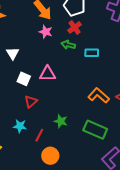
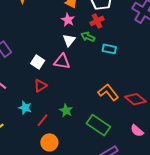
white triangle: (13, 53) -> (69, 40), moved

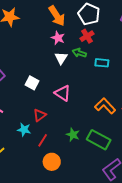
pink triangle: (62, 61) -> (63, 93), moved, turned 30
red triangle: (40, 86) -> (40, 115), moved
green star: (66, 110) -> (73, 135), moved

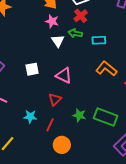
white square: (32, 83) -> (32, 69), turned -32
orange L-shape: (105, 106) -> (106, 69), moved
red triangle: (40, 115) -> (55, 99), moved

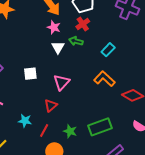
cyan rectangle: (99, 40) -> (108, 50), moved, turned -48
pink triangle: (64, 75) -> (61, 82), turned 42
green star: (79, 115) -> (70, 131), moved
green rectangle: (106, 117) -> (100, 127), turned -45

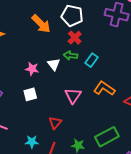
pink star: (54, 27) -> (32, 69), moved
cyan rectangle: (108, 50) -> (92, 60), moved
pink triangle: (61, 82) -> (73, 96), moved

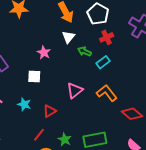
red cross: (75, 38) -> (107, 37), moved
white triangle: (54, 64) -> (68, 37), moved
cyan star: (32, 142) -> (24, 104), moved

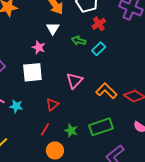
white triangle: (68, 37) -> (53, 28), moved
white square: (34, 76) -> (32, 72), size x1.5
orange L-shape: (107, 93) -> (106, 91), moved
cyan star: (24, 104) -> (16, 106), moved

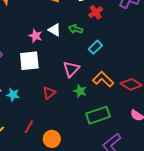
white triangle: (53, 28) -> (55, 30), moved, turned -32
cyan rectangle: (99, 49) -> (95, 47), moved
red line: (45, 129) -> (29, 127), moved
green star: (71, 131) -> (80, 91), moved

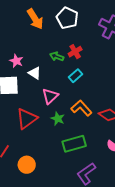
red cross: (96, 12) -> (75, 52), moved
white triangle: (55, 30) -> (35, 73), moved
red triangle: (49, 93) -> (27, 119), size x1.6

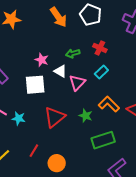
red cross: (75, 52) -> (100, 48), turned -32
green arrow: (57, 56) -> (73, 53), moved, turned -32
pink triangle: (50, 96) -> (77, 83), moved

